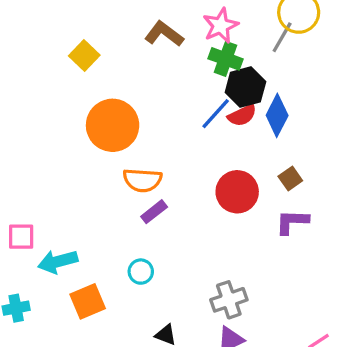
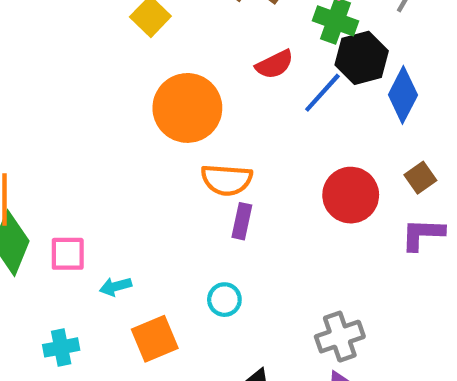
red semicircle: (242, 115) -> (275, 64), moved
purple rectangle: (154, 212) -> (242, 221), turned -40
cyan arrow: (58, 262) -> (116, 286), size x0.6

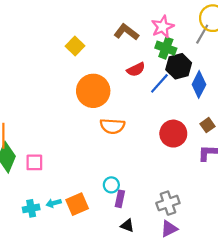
purple rectangle: (242, 221) -> (120, 199), moved
cyan arrow: (116, 286) -> (54, 203), moved

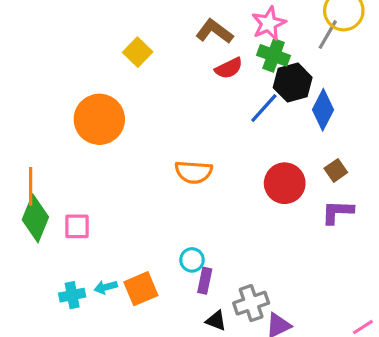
red semicircle: (136, 69) -> (229, 68), moved
orange circle: (93, 91) -> (99, 119), moved
gray cross: (168, 203) -> (251, 303), moved

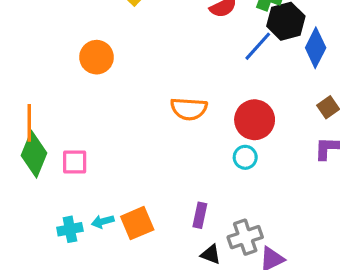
orange circle: (99, 119) -> (97, 57), size x0.7
red circle: (285, 183) -> (255, 120), moved
cyan circle: (192, 260) -> (245, 157), moved

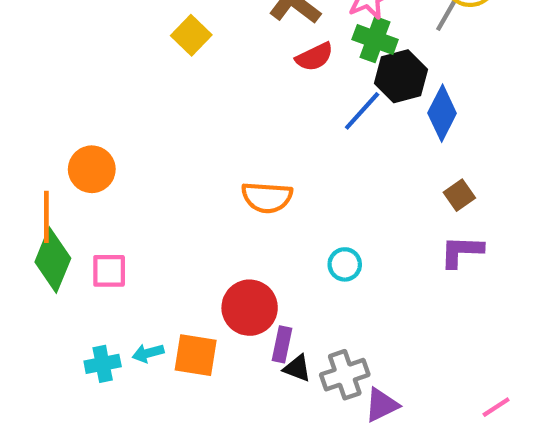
orange circle: (97, 57) -> (92, 169), moved
red circle: (255, 120) -> (250, 308), moved
orange square: (137, 223) -> (196, 355), turned 32
black triangle: (211, 254) -> (297, 368), moved

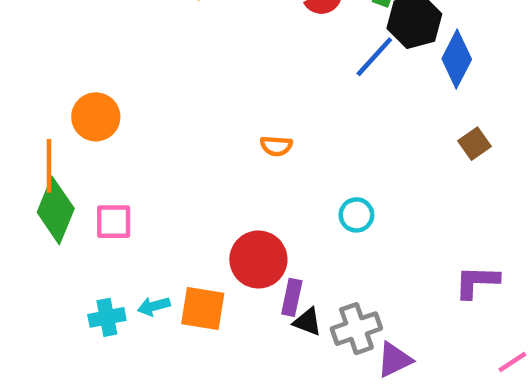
orange semicircle: (267, 197) -> (276, 146), size x0.6
purple L-shape: (461, 251) -> (477, 282), moved

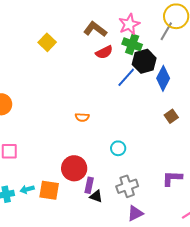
gray cross: (356, 329) -> (127, 186), moved

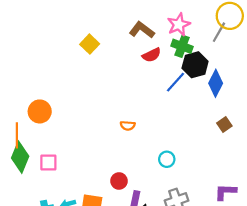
red circle: (74, 168) -> (119, 181), size x0.6

